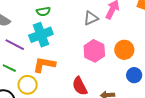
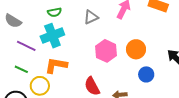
gray triangle: (91, 18) -> (91, 17), moved

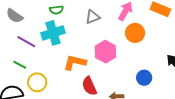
orange circle: (136, 49) -> (135, 33), moved
orange L-shape: (56, 65) -> (75, 62), moved

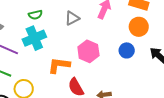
orange circle: (135, 33) -> (139, 27), moved
blue circle: (144, 78) -> (127, 50), moved

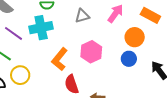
orange circle: (139, 27) -> (135, 37), moved
orange L-shape: (59, 65) -> (60, 59), turned -70

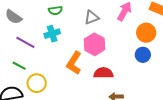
cyan cross: (41, 28) -> (52, 34), size x0.7
pink hexagon: (91, 52) -> (94, 44), moved
red semicircle: (72, 84) -> (103, 73), moved, turned 114

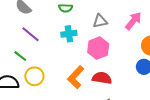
cyan cross: (52, 34) -> (69, 34), moved
orange L-shape: (74, 63) -> (76, 77), moved

